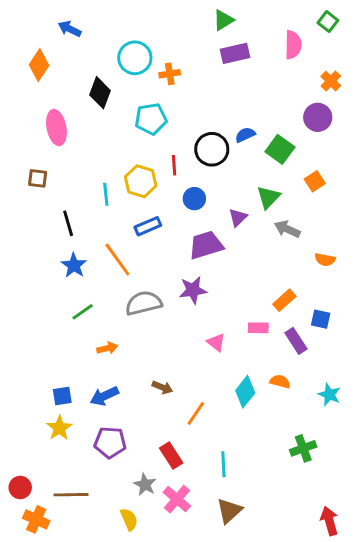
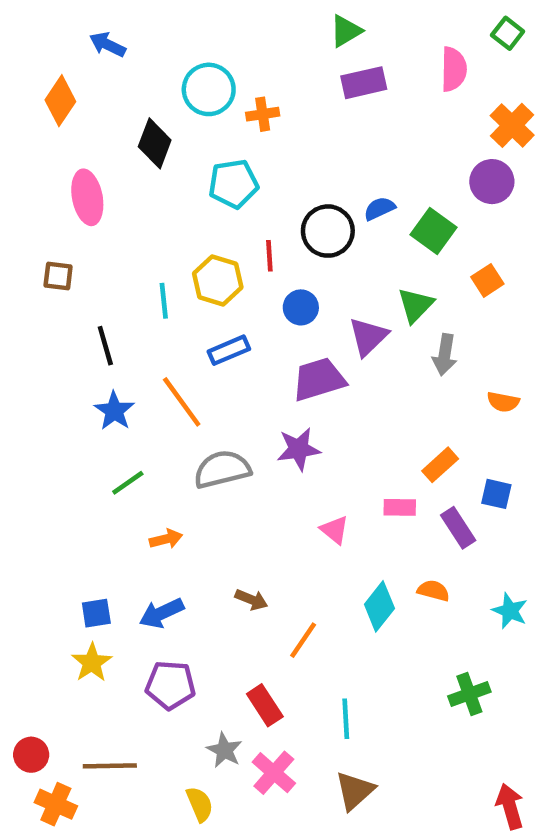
orange cross: (331, 81) -> (512, 125), size x1.4
purple triangle: (238, 217) -> (368, 337), size x1.4
gray arrow: (287, 229) -> (445, 355), turned -105

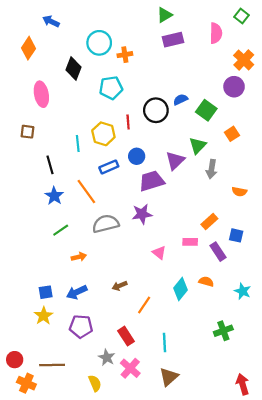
blue circle: (301, 307) -> (137, 156), moved
brown arrow: (251, 600) -> (120, 286), turned 136

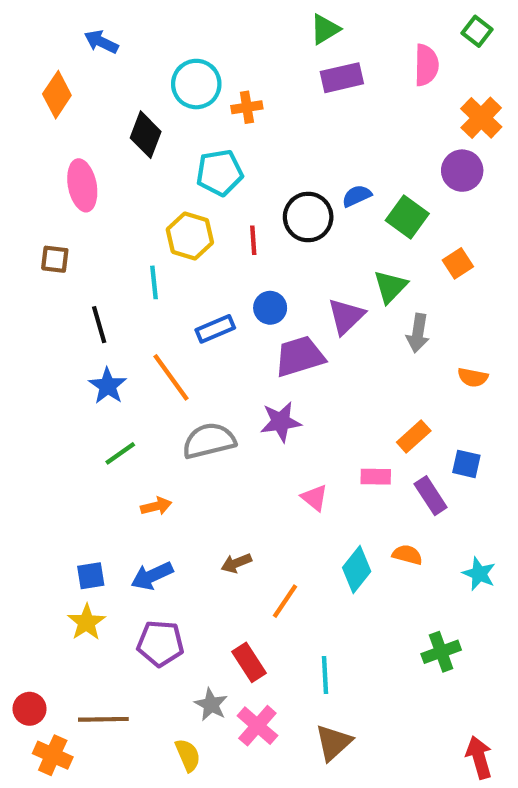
yellow hexagon: (103, 134) -> (190, 236), moved

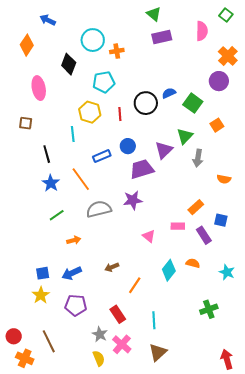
green triangle: (325, 29) -> (154, 14), turned -49
brown line: (103, 719) -> (49, 341), turned 65
yellow semicircle: (188, 755) -> (99, 358), moved

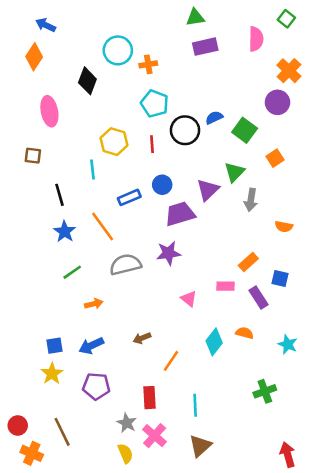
green triangle: (154, 14) -> (195, 17), turned -49
blue arrow: (48, 20) -> (46, 25), moved
cyan pentagon: (104, 82) -> (155, 104), moved, turned 30
red rectangle: (118, 314) -> (150, 398), turned 30

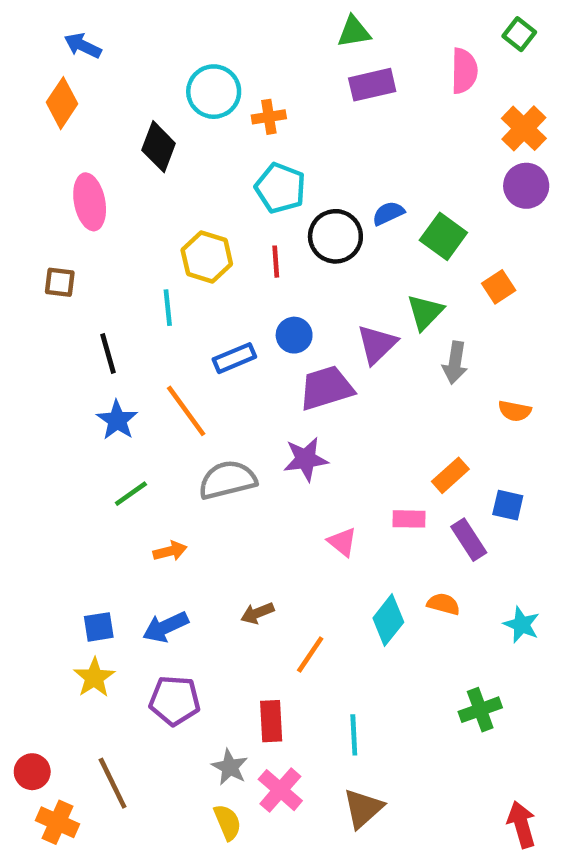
purple circle: (277, 102) -> (526, 186), moved

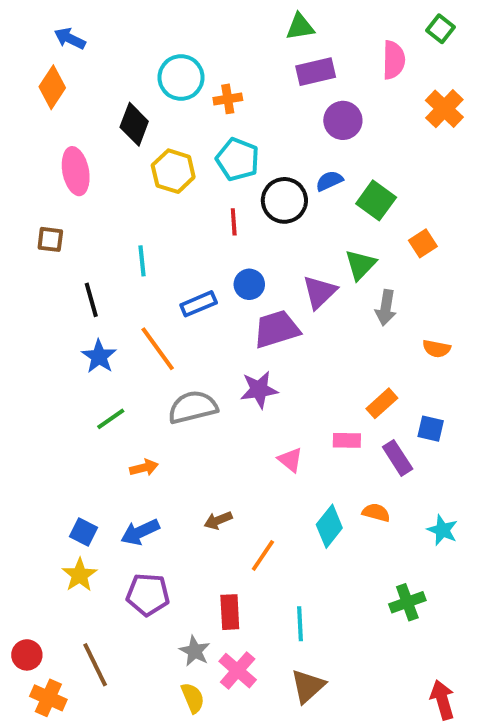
purple circle: (526, 186) -> (343, 120), moved
yellow hexagon: (207, 257) -> (173, 171), moved
blue square: (99, 627) -> (83, 532), turned 36

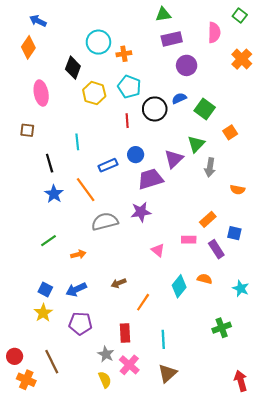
green line: (111, 419) -> (49, 241), moved

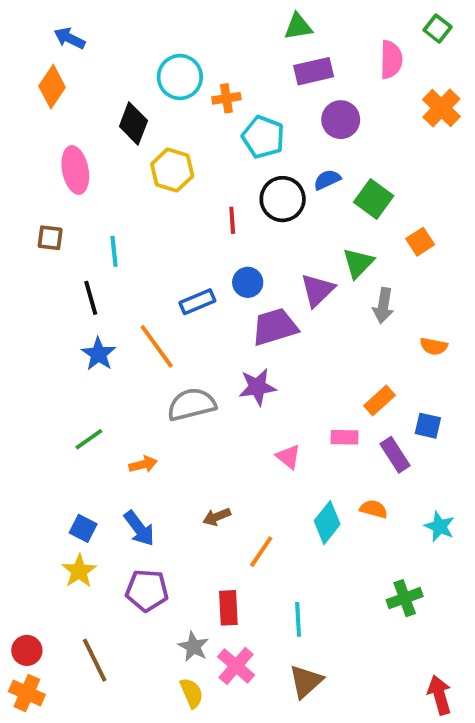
cyan pentagon: (129, 87) -> (263, 137), moved
cyan line: (77, 142) -> (114, 251), moved
blue arrow: (76, 289) -> (139, 528), turned -102
orange cross: (26, 380) -> (27, 693), moved

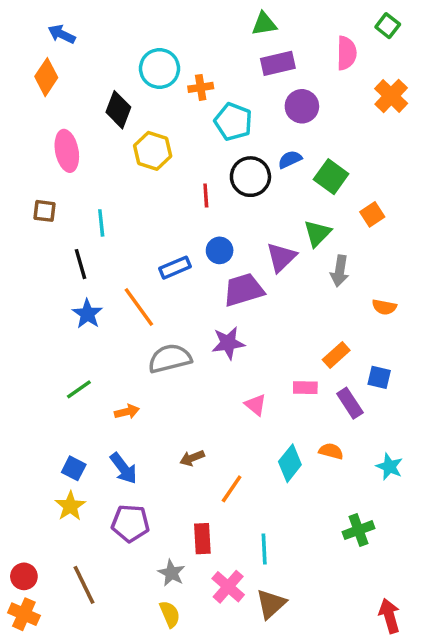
pink cross: (236, 666) -> (228, 587), moved

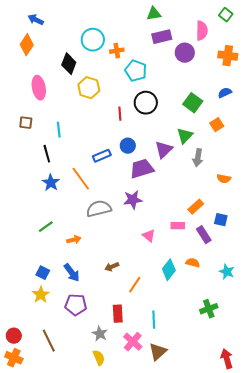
orange cross: (391, 96) -> (228, 56), turned -36
purple circle: (302, 106) -> (185, 53), moved
blue semicircle: (290, 159) -> (225, 93), moved

